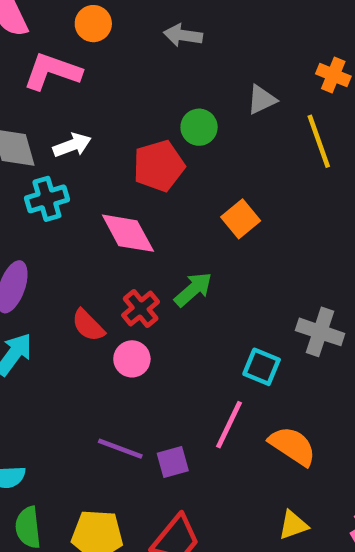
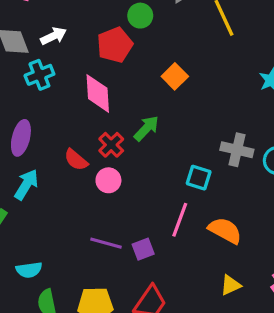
pink diamond: (128, 233) -> (98, 93), turned 30

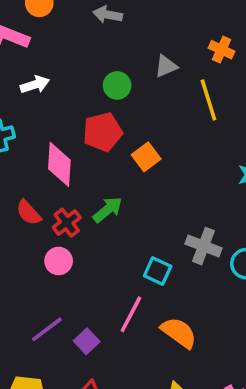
white arrow: (53, 36) -> (35, 85), moved
red pentagon: (115, 45) -> (103, 132), moved
red semicircle: (76, 160) -> (29, 213), moved
purple line: (106, 243) -> (47, 329), turned -60
purple square: (143, 249) -> (87, 341), turned -30

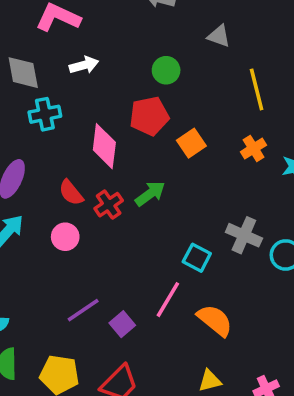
orange cross: (222, 50) -> (254, 148), moved, turned 30
gray triangle: (166, 66) -> (219, 36), moved, turned 40
pink circle: (59, 261) -> (65, 237), moved

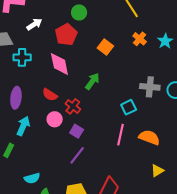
cyan cross: (45, 114) -> (22, 57), turned 30
red pentagon: (149, 116) -> (66, 35), moved
red cross: (109, 205) -> (73, 106), moved
cyan square: (197, 258) -> (129, 107), turned -35
purple square: (122, 324) -> (77, 131), moved

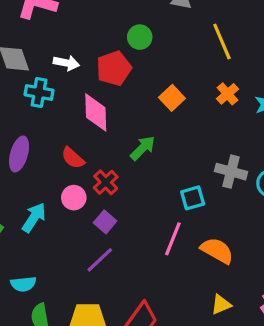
white arrow: (34, 24) -> (66, 63), moved, turned 35
cyan arrow: (23, 126) -> (34, 218), moved

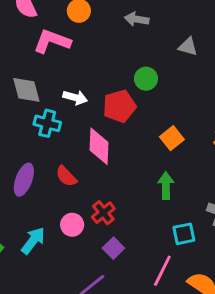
green arrow: (143, 148) -> (166, 186), moved, turned -50
red semicircle: (73, 158) -> (66, 176), moved
purple square: (105, 222) -> (113, 248), moved

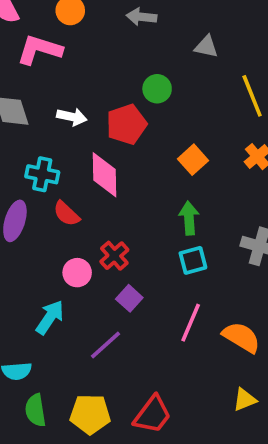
cyan cross: (47, 123) -> (42, 174), moved
cyan square: (184, 234) -> (193, 260), moved
cyan arrow: (33, 241) -> (50, 317), moved

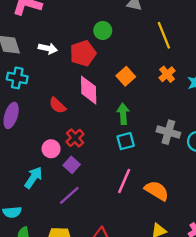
cyan cross: (42, 174) -> (17, 78), moved
pink diamond: (105, 175) -> (89, 90), moved
red semicircle: (66, 214) -> (57, 105), moved
purple square: (129, 298) -> (72, 165), moved

